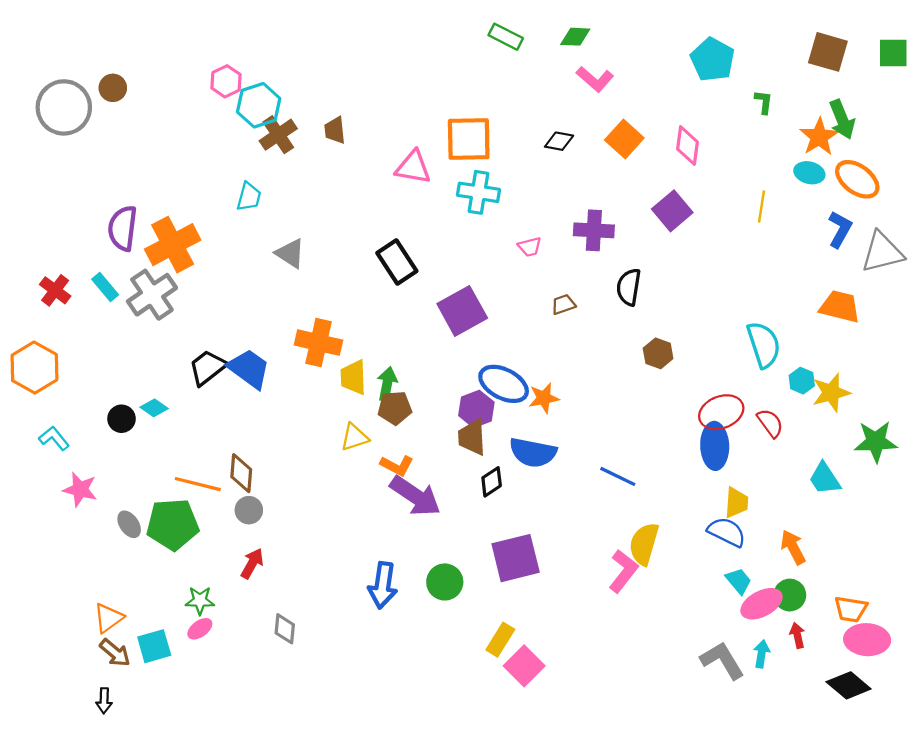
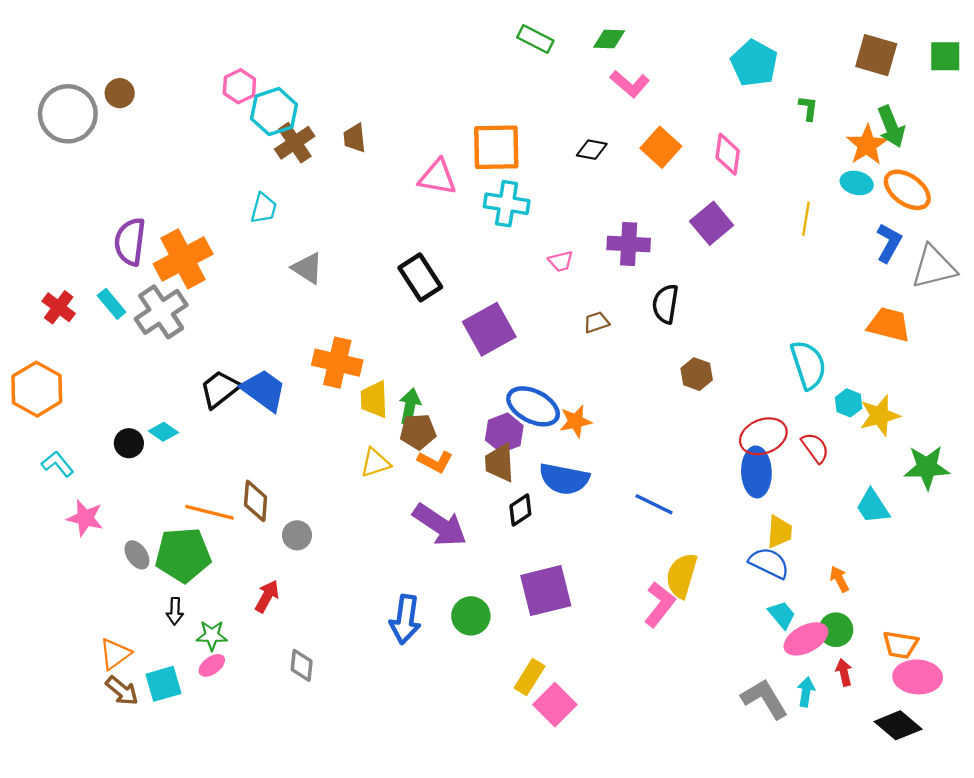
orange L-shape: (397, 466) -> (435, 462), moved
gray circle: (249, 510) -> (297, 535), moved
orange arrow: (793, 547) -> (839, 579), size x0.7
black arrow: (104, 701) -> (175, 611), moved

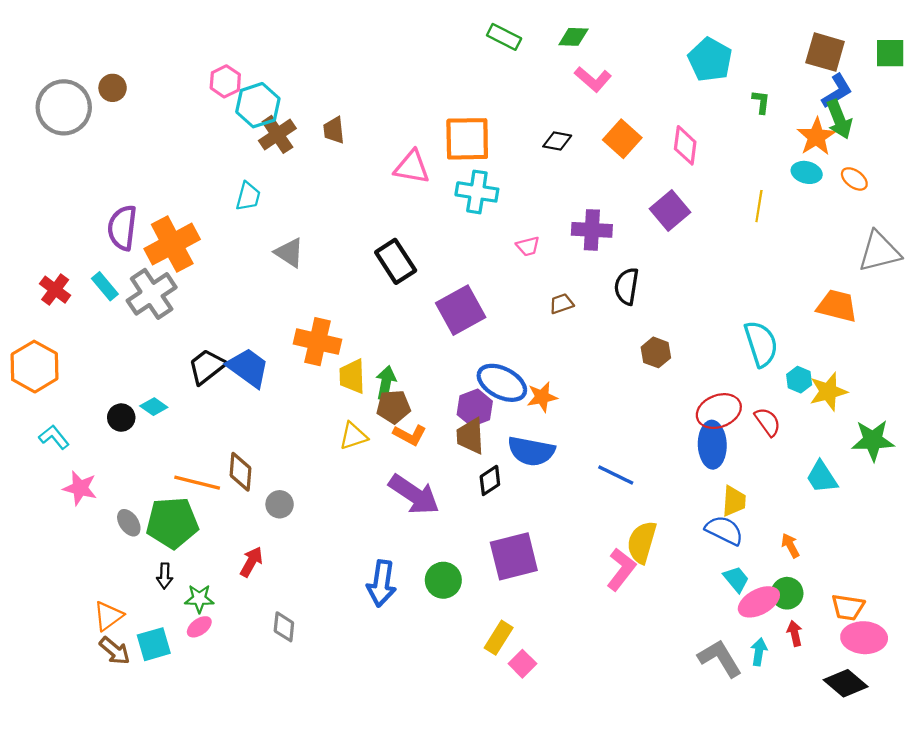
orange ellipse: (907, 190) -> (854, 179), size x0.6
blue L-shape: (889, 243) -> (837, 91), moved, turned 30
pink square: (555, 705) -> (522, 664), size x0.7

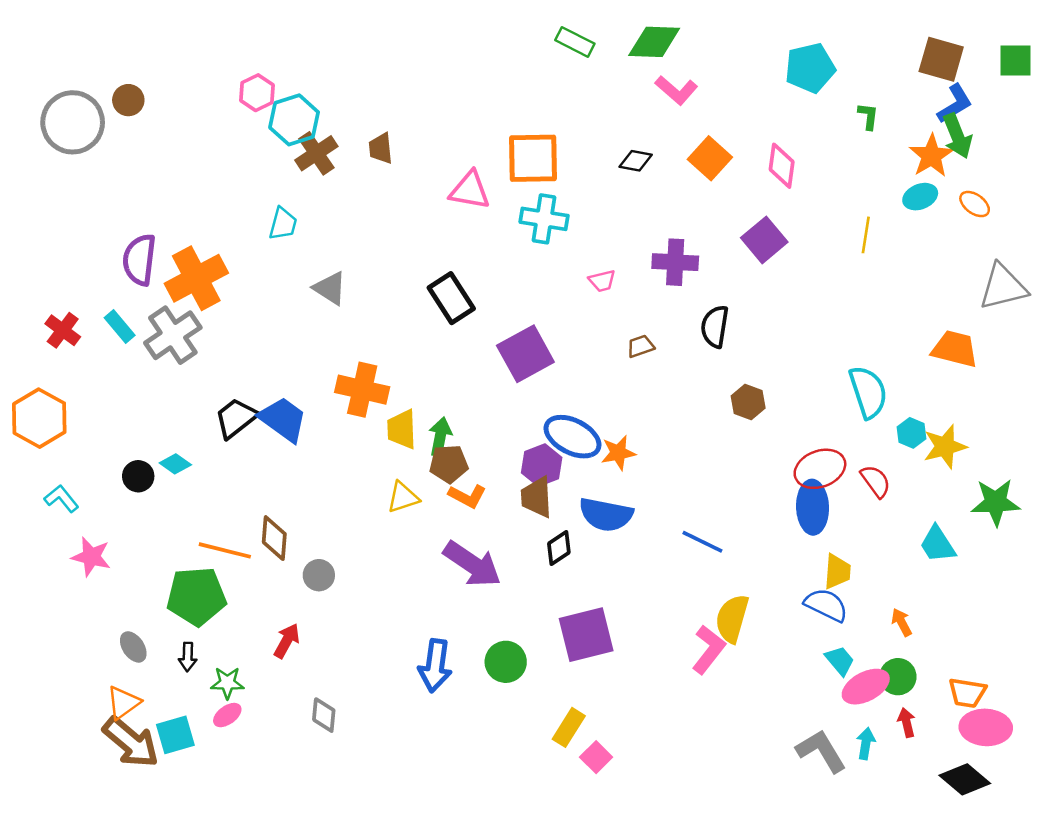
green diamond: (573, 37) -> (654, 42), size x1.5
cyan pentagon: (710, 60) -> (810, 68), turned 30
cyan ellipse: (807, 172) -> (920, 197), turned -36
gray ellipse: (129, 523) -> (133, 647), moved
brown arrow: (115, 651) -> (131, 742), size x1.6

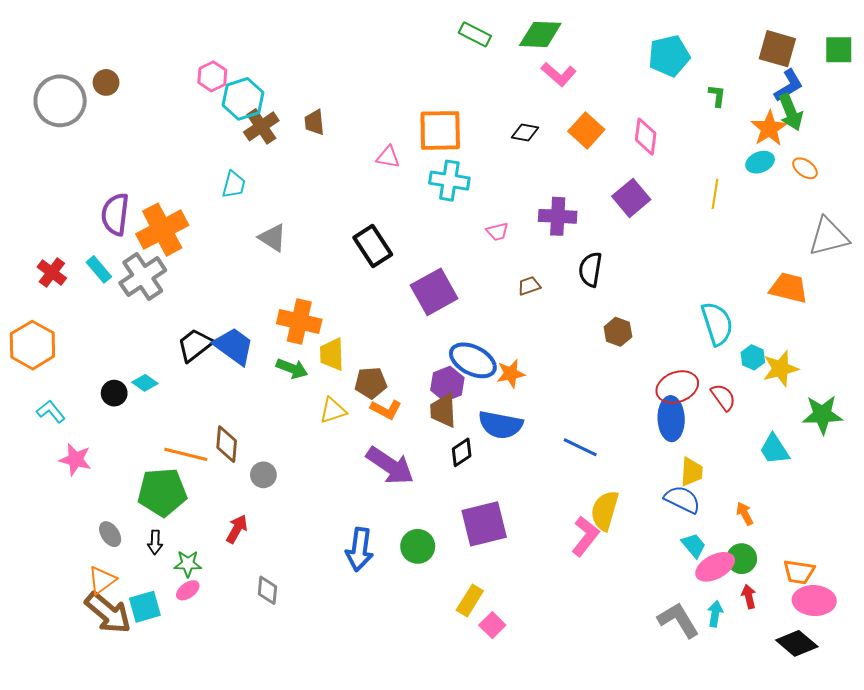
pink triangle: (470, 190) -> (388, 157), size x0.7
green arrow: (440, 437) -> (292, 369), moved, turned 100

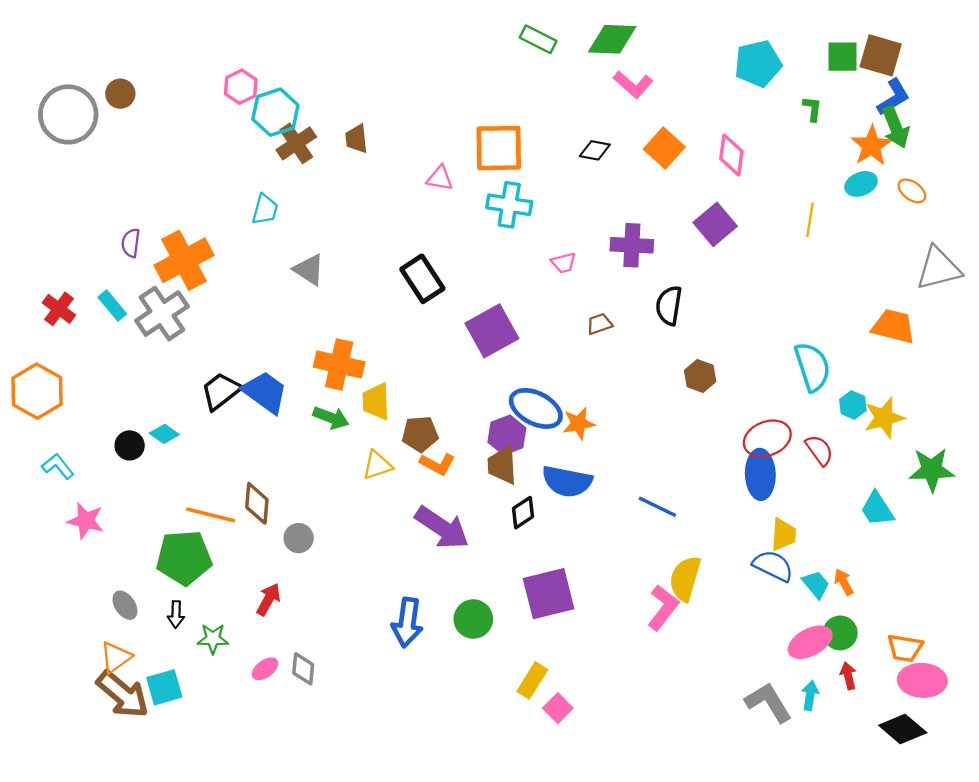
green square: (839, 50) -> (842, 57), moved
purple semicircle: (115, 214) -> (131, 243), size x0.6
cyan trapezoid: (694, 545) -> (816, 584), moved
pink ellipse: (188, 590) -> (265, 669), moved

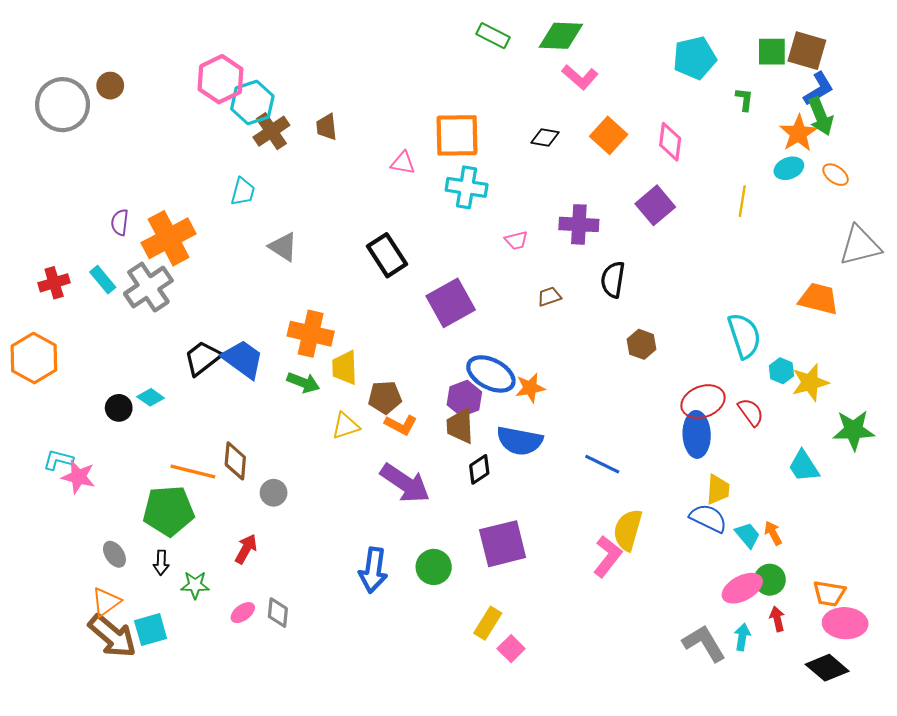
pink hexagon: (241, 87) -> (221, 79), size x1.5
red cross: (59, 309) -> (54, 283), turned 36
cyan L-shape: (58, 466) -> (58, 460), moved, turned -36

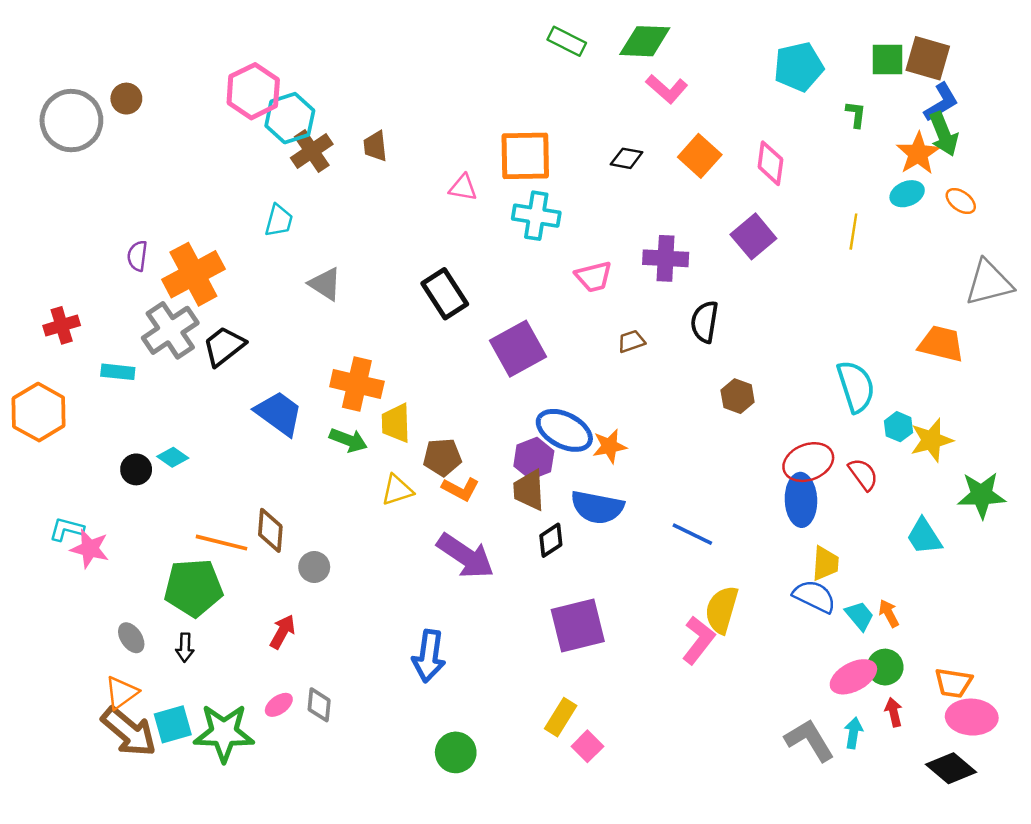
pink trapezoid: (516, 240) -> (594, 277), size x1.4
cyan rectangle: (103, 280) -> (118, 372), moved, turned -44
black trapezoid: (202, 358) -> (224, 346), moved
green circle: (434, 567) -> (456, 752), moved
green star: (195, 585) -> (224, 733), moved, size x1.8

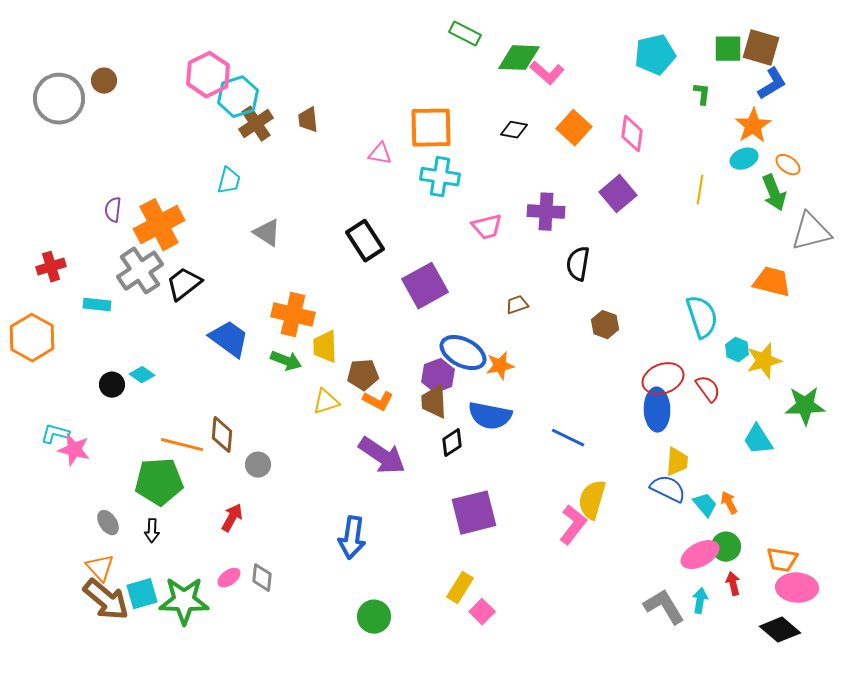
green diamond: (645, 41) -> (519, 58), moved
green arrow: (944, 134) -> (774, 193), moved
brown trapezoid: (631, 341) -> (517, 305), moved
orange triangle: (121, 693) -> (100, 568), turned -36

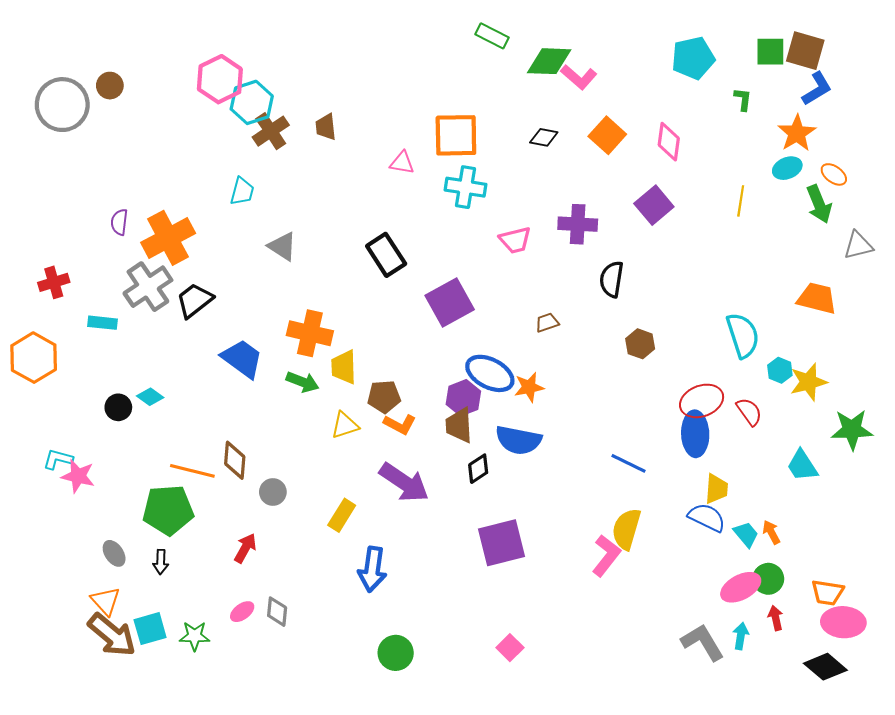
gray triangle: (811, 232) -> (858, 245), size x0.7
blue line: (568, 438) -> (629, 463), moved
yellow rectangle: (460, 588) -> (342, 515), moved
green star: (184, 601) -> (195, 636), size x0.6

